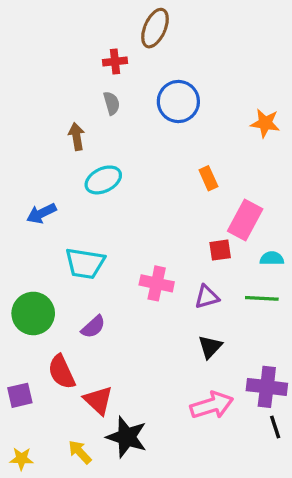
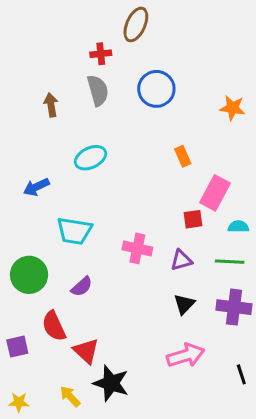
gray semicircle: (112, 103) -> (98, 90), size x1.5
brown arrow: (77, 137) -> (51, 105), moved
purple cross: (267, 387) -> (234, 307), moved

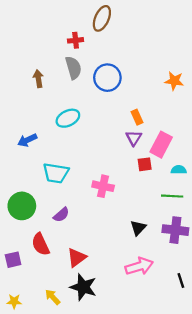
blue circle: (156, 89) -> (107, 78), moved
purple triangle: (181, 260) -> (134, 138), moved, turned -42
red triangle: (86, 351) -> (77, 257), moved, turned 40

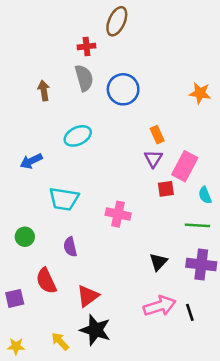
cyan semicircle: (179, 170) -> (205, 195), turned -112
green circle: (22, 206) -> (25, 237), size x0.6
purple semicircle: (61, 215) -> (70, 247), turned 119
black line: (181, 281) -> (190, 312), moved

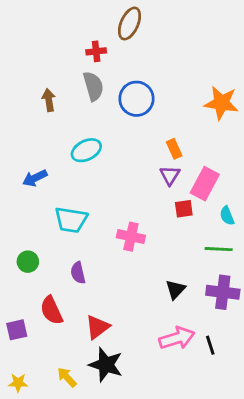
orange star: (200, 93) -> (221, 103), size x1.4

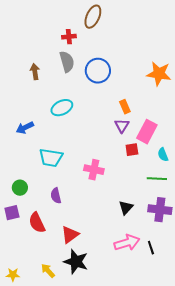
purple square: (17, 330) -> (12, 213), moved

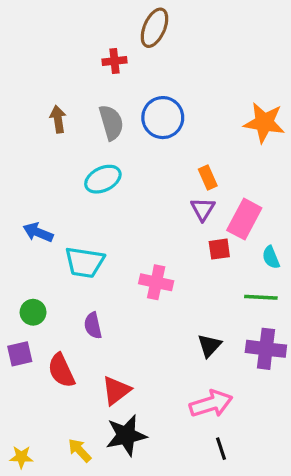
gray semicircle: (67, 62) -> (111, 123), moved
blue arrow: (25, 128) -> (38, 232), moved, turned 48
black line: (151, 248) -> (221, 449), moved
black star: (76, 262) -> (126, 435), turned -30

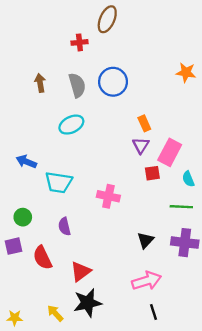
orange star: (264, 123) -> (186, 72), moved, size x0.7

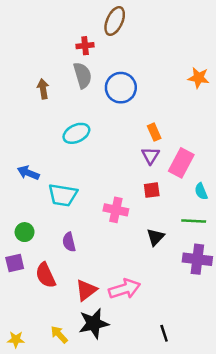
gray semicircle: (77, 85) -> (83, 75), moved
red square: (152, 173) -> (152, 190), moved
black triangle: (145, 240) -> (155, 237), moved
pink arrow: (147, 281) -> (125, 289), moved

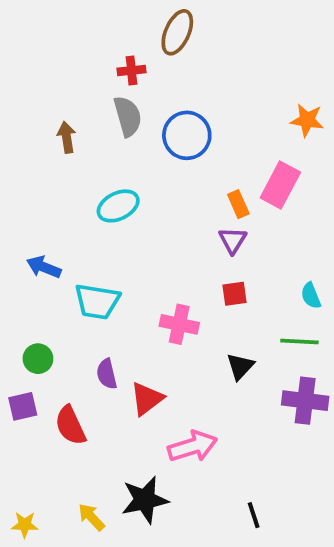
pink rectangle: (181, 163) -> (280, 185), moved
red triangle: (86, 290) -> (147, 399), moved

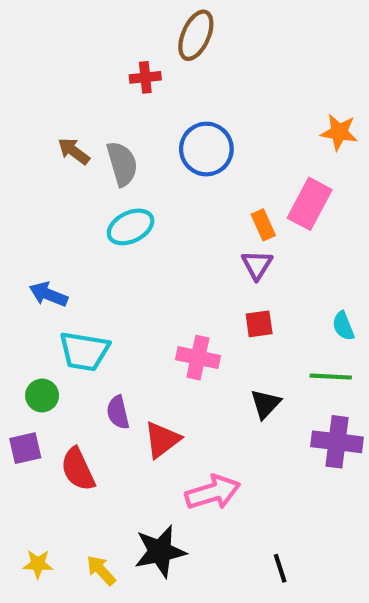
gray semicircle: (128, 116) -> (122, 164), moved
brown arrow: (67, 137) -> (74, 151), turned -44
cyan trapezoid: (97, 301) -> (84, 351), moved
yellow star: (25, 525) -> (38, 564), moved

